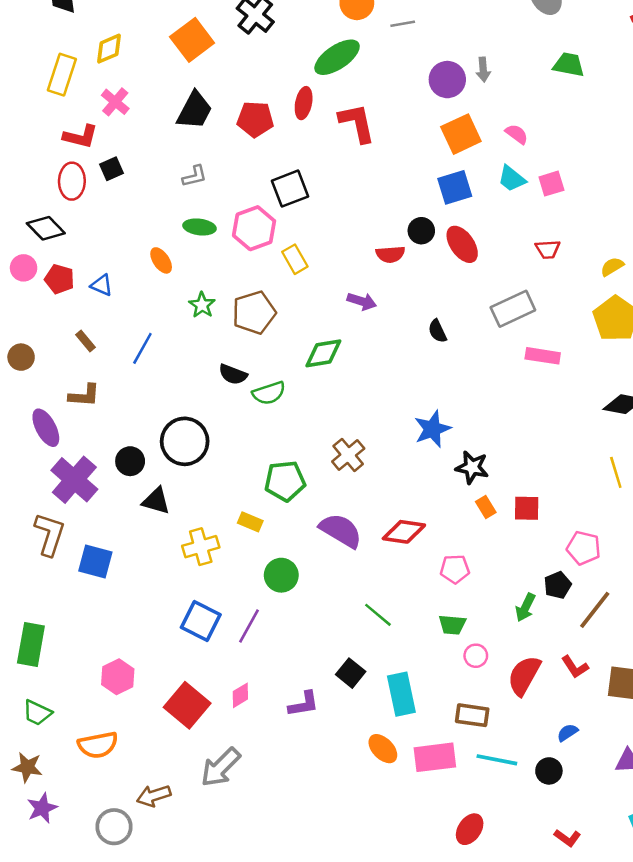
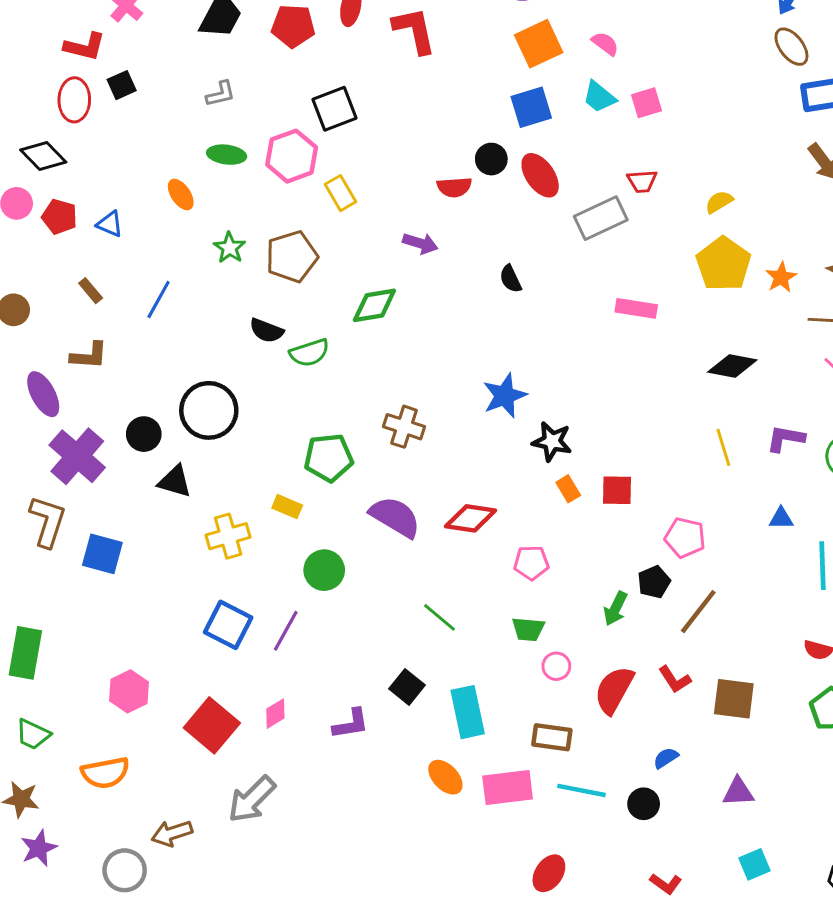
gray rectangle: (513, 309) -> (601, 218), moved
brown cross: (348, 455) -> (404, 427), turned -32

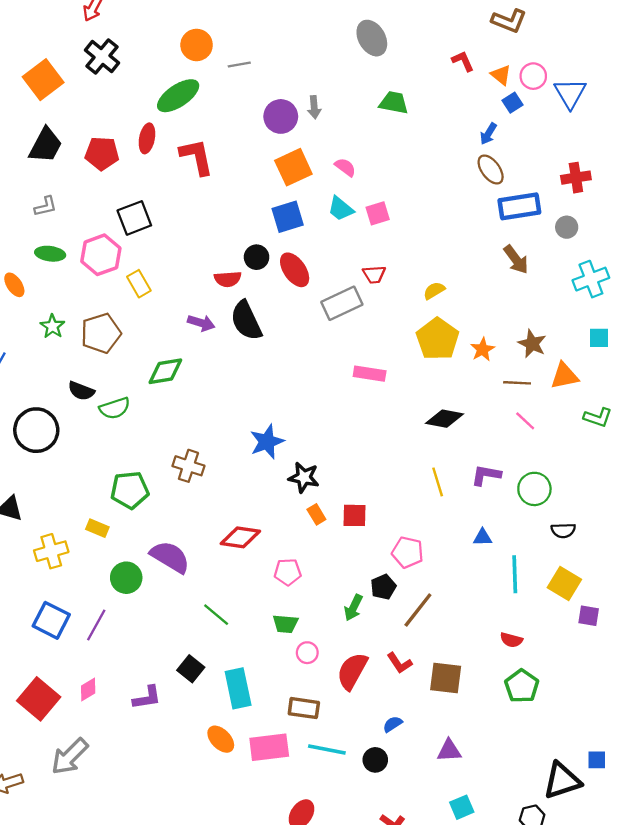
black semicircle: (511, 279) -> (246, 321), moved, size x1.8
black circle: (209, 410) -> (36, 430), moved
purple semicircle: (395, 517) -> (170, 557), moved

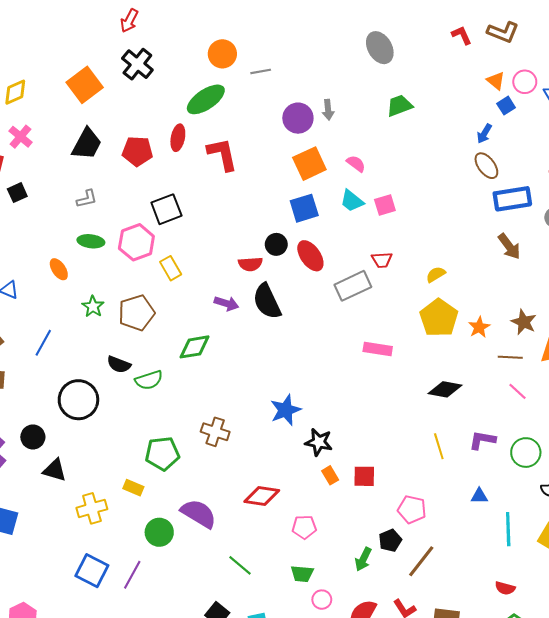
red L-shape: (463, 61) -> (462, 35), moved
green trapezoid: (394, 103) -> (399, 106), turned -32

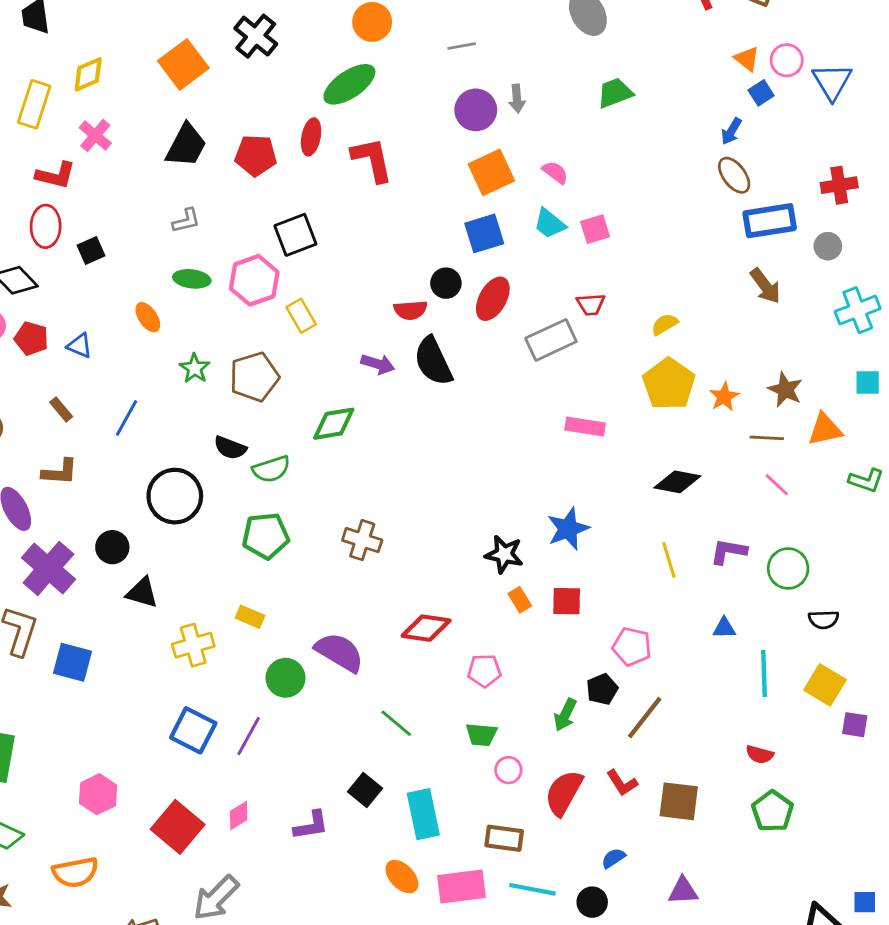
gray line: (261, 71) -> (462, 46), moved
black square: (17, 193) -> (91, 250), moved
red ellipse: (310, 256) -> (493, 299), turned 64
blue star: (286, 410) -> (568, 529), moved
green pentagon: (162, 454) -> (266, 536), moved

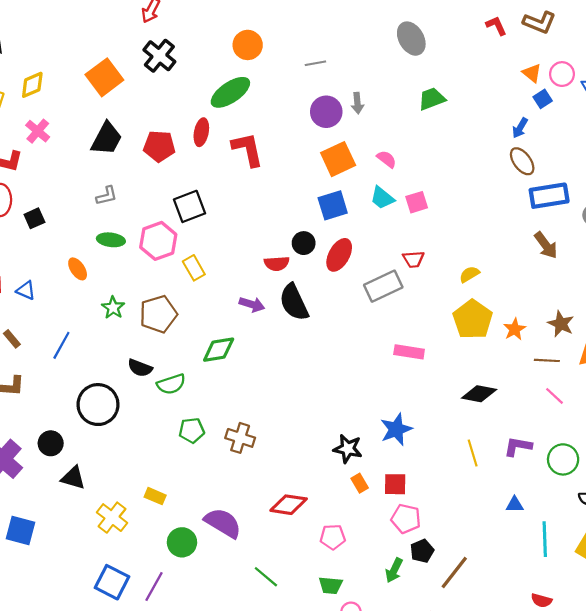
green pentagon: (266, 536) -> (192, 430), moved, size x0.7
yellow cross: (193, 645) -> (112, 518), turned -36
pink pentagon: (632, 647) -> (406, 519), moved

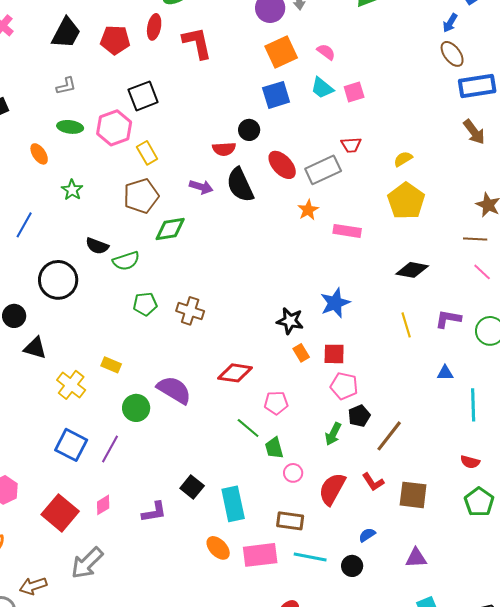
red ellipse: (339, 255) -> (282, 165), moved, turned -72
brown pentagon: (158, 314) -> (141, 196), moved
orange star: (515, 329) -> (308, 210), moved
green line: (266, 577) -> (248, 428), moved
green trapezoid: (331, 585) -> (274, 448), turned 70

